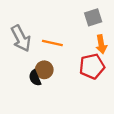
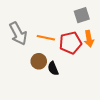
red pentagon: (92, 66) -> (71, 43), moved
black semicircle: (35, 78) -> (53, 68), moved

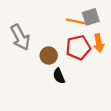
orange line: (46, 38) -> (76, 21), moved
brown circle: (39, 61) -> (49, 56), moved

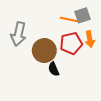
gray arrow: (20, 37) -> (18, 34), turned 40
brown circle: (49, 56) -> (44, 50), size x1.5

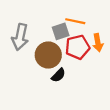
gray square: (83, 15) -> (61, 31), moved
black semicircle: (54, 69) -> (58, 75), turned -112

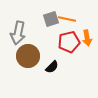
gray square: (61, 31) -> (51, 19), moved
brown circle: (48, 55) -> (28, 56), moved

